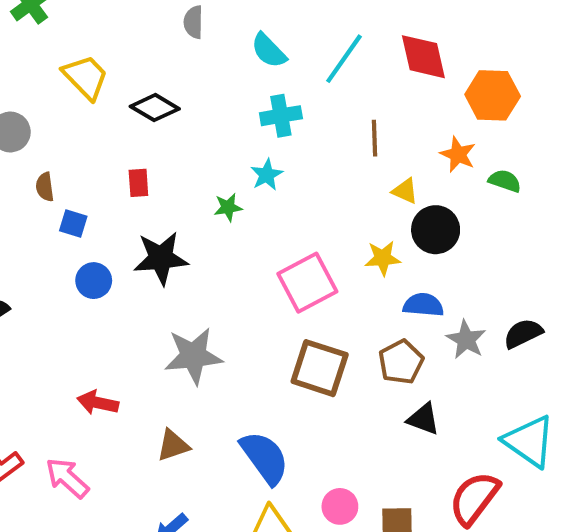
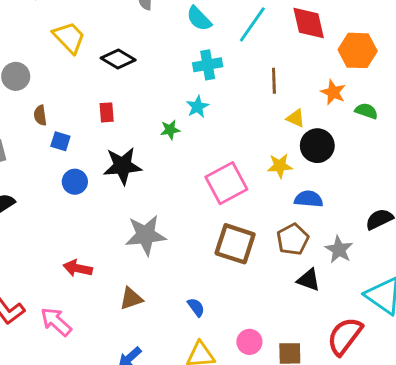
gray star: (466, 340) -> (339, 250), moved
blue semicircle: (265, 458) -> (196, 307), size x0.5

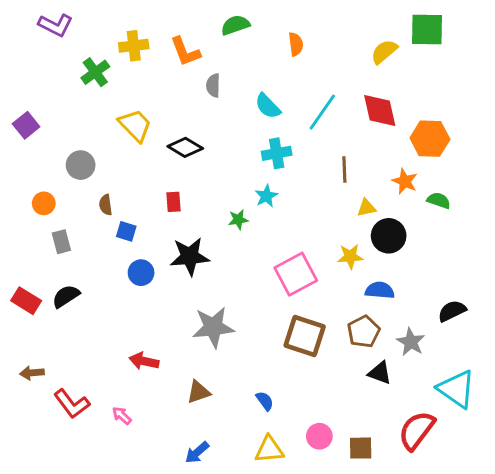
yellow triangle: (296, 118) -> (367, 208), turned -36
pink arrow: (56, 322) -> (122, 416), size x0.6

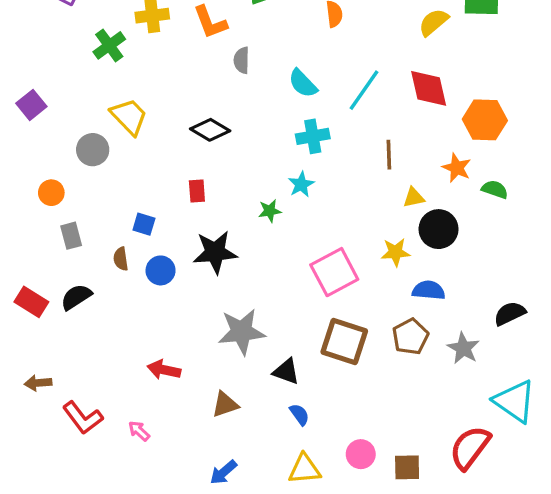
yellow trapezoid: (135, 125) -> (129, 117), moved
brown semicircle: (106, 205) -> (121, 259), moved
black triangle: (380, 373) -> (286, 371), moved

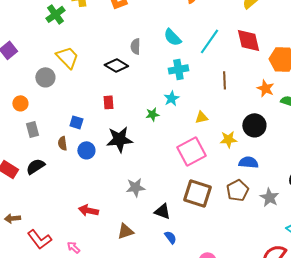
gray semicircle: (242, 60) -> (135, 46), moved
yellow triangle: (414, 198) -> (201, 117), moved
gray star: (242, 332) -> (135, 187), size x0.7

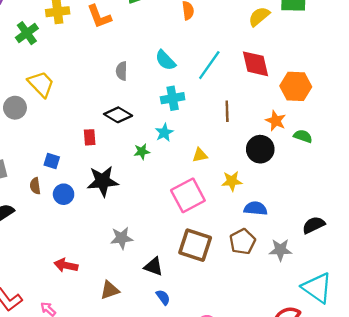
black diamond: (116, 65) -> (118, 115), moved
black circle: (254, 125) -> (260, 149), moved
gray star: (269, 197) -> (280, 250), turned -30

